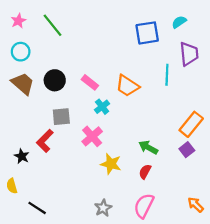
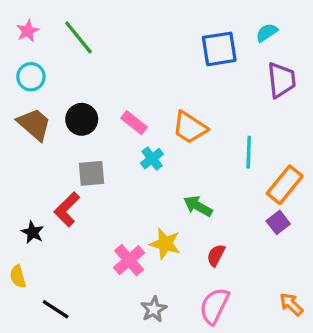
cyan line: (167, 75) -> (249, 152), moved
pink cross: (92, 136) -> (129, 260), moved
green arrow: (148, 147) -> (198, 206), moved

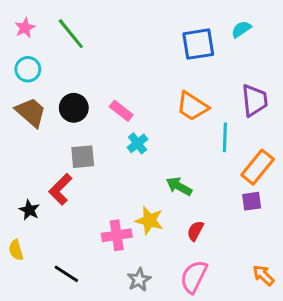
purple trapezoid: (281, 80) -> (255, 100), moved
orange trapezoid: (190, 128) -> (192, 106), moved
purple square: (278, 222) -> (252, 201), turned 30
pink cross: (129, 260) -> (117, 235), turned 32
black line: (56, 309) -> (66, 274), moved

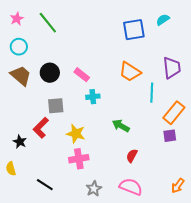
cyan cross: (138, 143) -> (93, 97), turned 32
yellow star: (149, 220) -> (76, 134), moved
orange arrow: (263, 275) -> (178, 186), turned -98
pink semicircle: (194, 277) -> (131, 187), turned 85

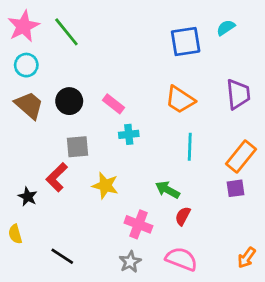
pink star: (17, 19) -> (23, 26), size x1.6
cyan line: (152, 93) -> (190, 147), moved
green arrow: (121, 126) -> (168, 190), moved
pink cross: (79, 159) -> (138, 224), moved, turned 30

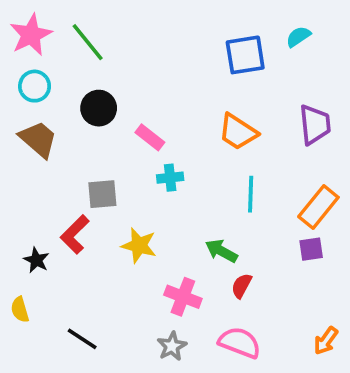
black circle: (69, 101) -> (99, 108), moved

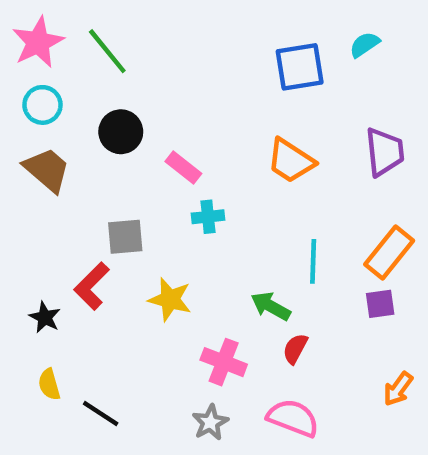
cyan line: (251, 194) -> (313, 261), moved
yellow semicircle: (20, 310) -> (49, 384), moved
orange arrow: (326, 341) -> (398, 389), moved

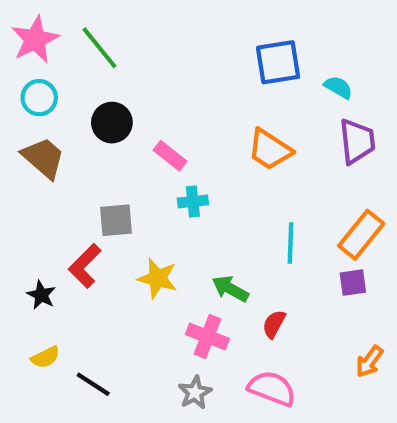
cyan semicircle: (365, 45) -> (338, 87), moved, turned 64
green arrow: (271, 306) -> (230, 289), moved
yellow semicircle: (49, 384) -> (45, 357), turned -100

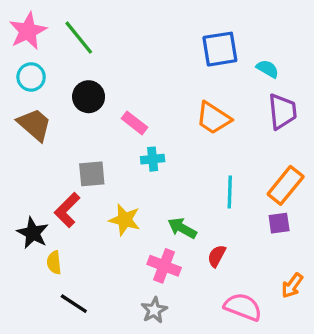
black star: (41, 295) -> (33, 233), size x1.4
yellow semicircle: (45, 357) -> (54, 263), moved, turned 110
pink semicircle: (272, 388) -> (243, 307), moved

